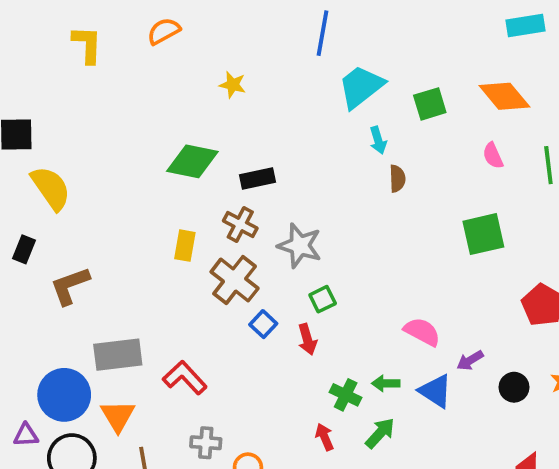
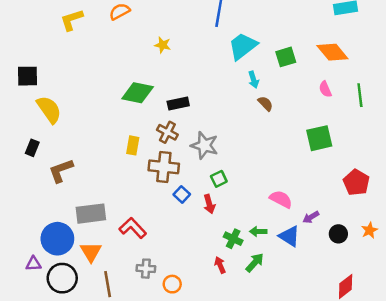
yellow L-shape: (87, 45) -> (72, 20), turned -110
brown semicircle: (397, 179) -> (265, 104), turned -42
brown cross: (235, 280) -> (164, 167), turned -32

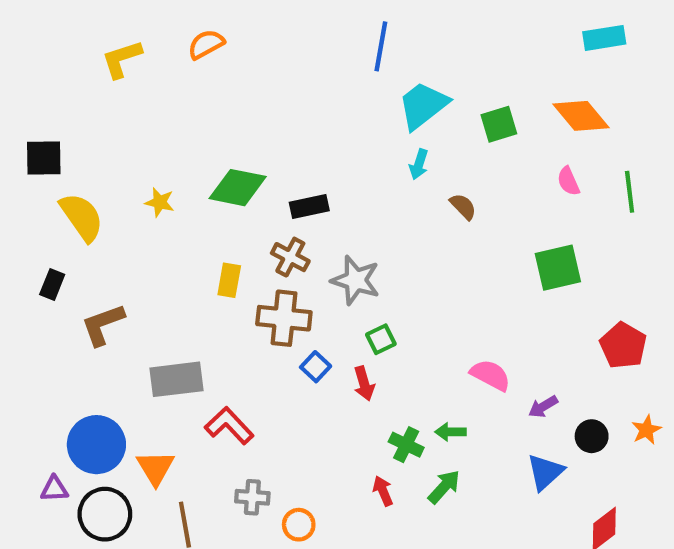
yellow star: (163, 45) -> (160, 202), moved
cyan arrow: (253, 80) -> (419, 164), moved, turned 35
gray rectangle: (91, 214) -> (177, 379), moved
blue triangle: (289, 236) -> (545, 472), moved, turned 45

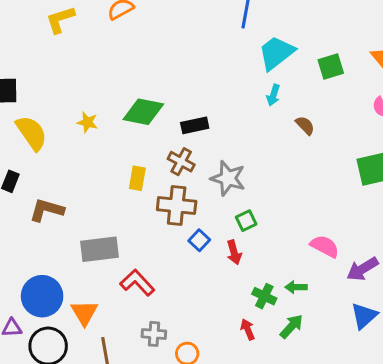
brown L-shape: (103, 325) -> (47, 210), turned 36
purple arrow: (543, 407) -> (363, 269), size x1.5

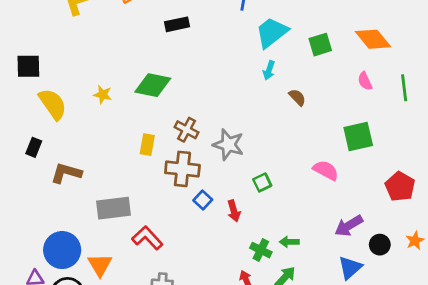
black rectangle: (195, 125) -> (177, 24), moved
green square: (246, 221) -> (262, 182), moved
pink semicircle: (325, 246) -> (326, 170), moved

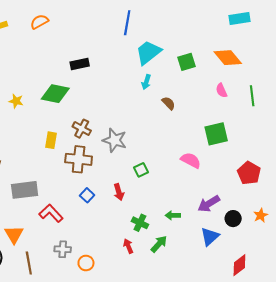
black rectangle: (177, 24) -> (80, 64), moved
blue square: (203, 200) -> (87, 195), moved
green arrow: (289, 242) -> (173, 215), moved

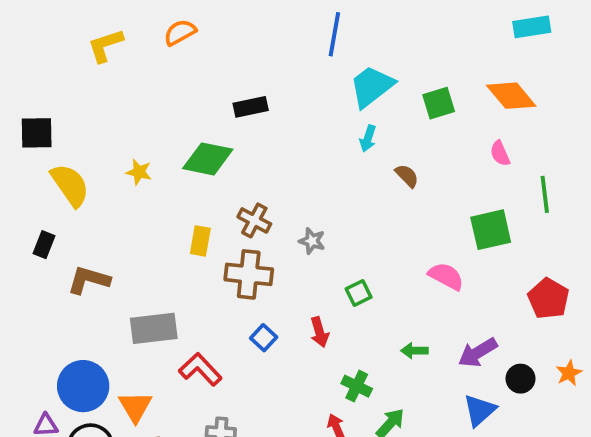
green line: (252, 96) -> (545, 194), moved
gray star: (115, 140) -> (312, 241), size x0.6
green arrow: (173, 215) -> (414, 351), moved

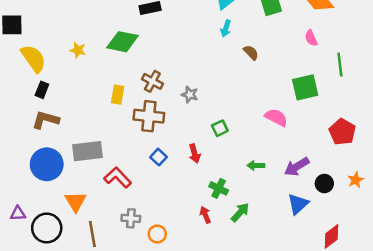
black rectangle: (44, 245) -> (42, 90), moved
blue circle: (83, 386) -> (47, 164), moved

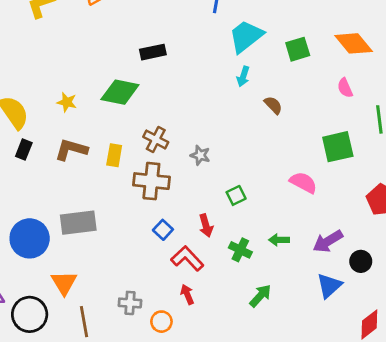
brown L-shape: (46, 120) -> (71, 150), moved
red L-shape: (118, 178) -> (187, 258), moved
green cross: (219, 188) -> (240, 250), moved
red arrow: (205, 215) -> (187, 294), moved

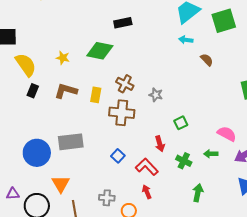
green square: (298, 49) -> (224, 21), size x1.4
cyan arrow: (243, 76) -> (186, 40), turned 80
pink semicircle: (303, 182) -> (227, 134), moved
blue square: (163, 230) -> (118, 156), moved
green arrow: (260, 296) -> (198, 193), turned -30

